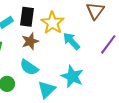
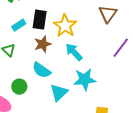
cyan arrow: (71, 41) -> (74, 52), moved
cyan star: (72, 76) -> (85, 80), turned -30

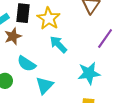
brown star: (43, 44) -> (13, 36), moved
cyan star: (85, 80) -> (89, 73), moved

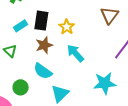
yellow star: (49, 18) -> (67, 27), size x0.7
brown star: (13, 36) -> (44, 45), moved

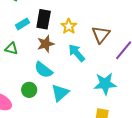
brown triangle: (110, 15) -> (101, 34), moved
green triangle: (10, 51) -> (11, 49), turned -32
green circle: (21, 87) -> (29, 90), moved

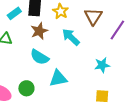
cyan star: (105, 84) -> (102, 65), size x0.7
green circle: (29, 90) -> (26, 88), moved
cyan triangle: (60, 93) -> (58, 78), turned 36

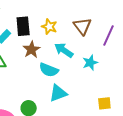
cyan semicircle: (40, 57) -> (49, 70), moved
cyan star: (102, 65) -> (90, 63), moved

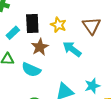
cyan star: (90, 63) -> (92, 86), moved
cyan semicircle: (49, 70) -> (31, 70), moved

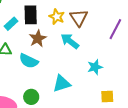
brown triangle: (92, 26) -> (79, 18), moved
cyan star: (92, 86) -> (95, 67), moved

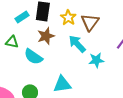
cyan star: (95, 67) -> (96, 60), moved

